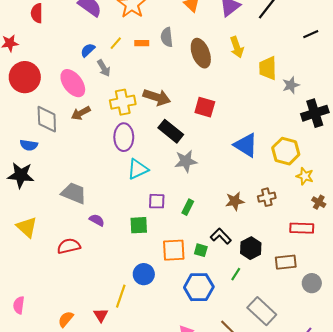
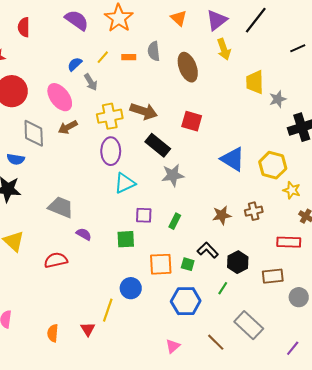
yellow arrow: (237, 47) -> (224, 49), moved
orange semicircle: (66, 319) -> (53, 333), turned -36

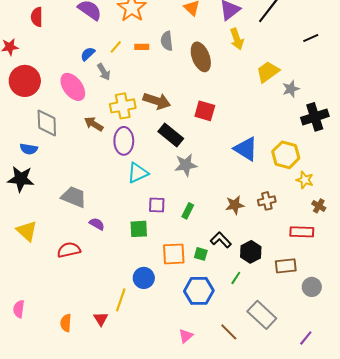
yellow trapezoid: (255, 82) -> (268, 72), turned 55
brown arrow: (68, 127) -> (94, 124), moved, turned 60

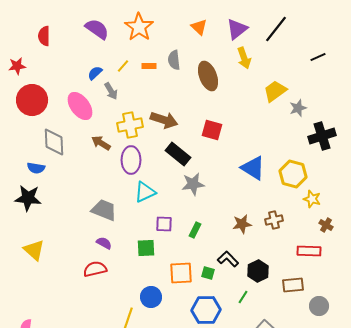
gray trapezoid: (74, 197) -> (104, 210), moved
red semicircle: (69, 250) -> (95, 269), moved

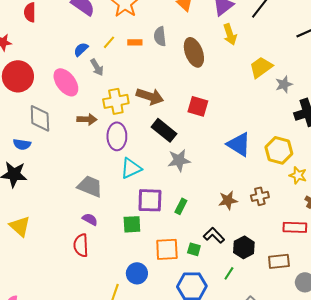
brown arrow: (101, 143) -> (87, 119), turned 150
purple square: (164, 224) -> (150, 200), size x1.5
red semicircle: (95, 269) -> (81, 245), turned -80

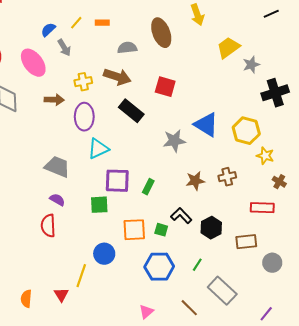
gray semicircle: (160, 36) -> (127, 48), moved, turned 90
yellow cross: (116, 101) -> (83, 82), size x0.7
gray star: (179, 160) -> (174, 141), moved
green line: (229, 273) -> (197, 265), moved

